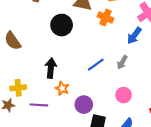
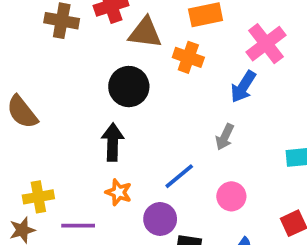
black circle: (62, 25) -> (129, 87), moved
blue line: (96, 65) -> (179, 176), moved
black arrow: (51, 68) -> (113, 142), moved

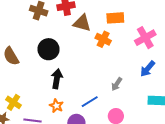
black circle: (129, 87) -> (48, 49), moved
blue arrow: (243, 87) -> (148, 69), moved
yellow cross: (38, 197) -> (13, 102), turned 35

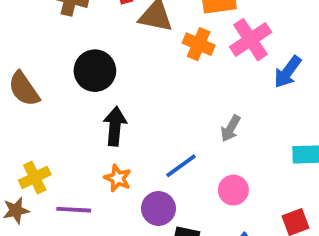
pink cross: (145, 38) -> (251, 40), moved
blue arrow: (148, 69) -> (288, 72), moved
yellow cross: (13, 102) -> (35, 177), turned 35

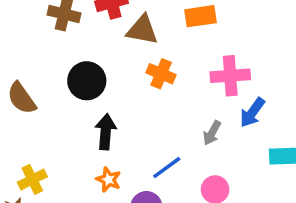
pink cross: (251, 40) -> (230, 76), moved, turned 30
orange cross: (199, 44) -> (161, 74), moved
blue arrow: (288, 72) -> (252, 112), moved

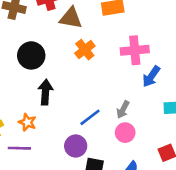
orange cross: (161, 74) -> (85, 50), turned 30
gray arrow: (212, 133) -> (123, 110), moved
orange star: (109, 180) -> (27, 122), moved

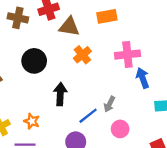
blue arrow: (151, 76) -> (143, 78), turned 126
black arrow: (45, 92) -> (60, 94), moved
gray arrow: (123, 110) -> (109, 104), moved

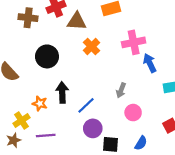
black arrow: (60, 94) -> (62, 92), moved
blue line: (88, 116) -> (86, 105), moved
orange star: (32, 121) -> (40, 103), moved

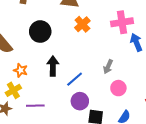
orange star: (40, 103) -> (21, 70), moved

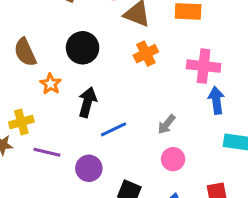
orange star: (21, 70) -> (51, 84), moved
purple circle: (80, 101) -> (89, 168), moved

